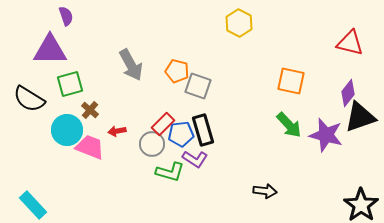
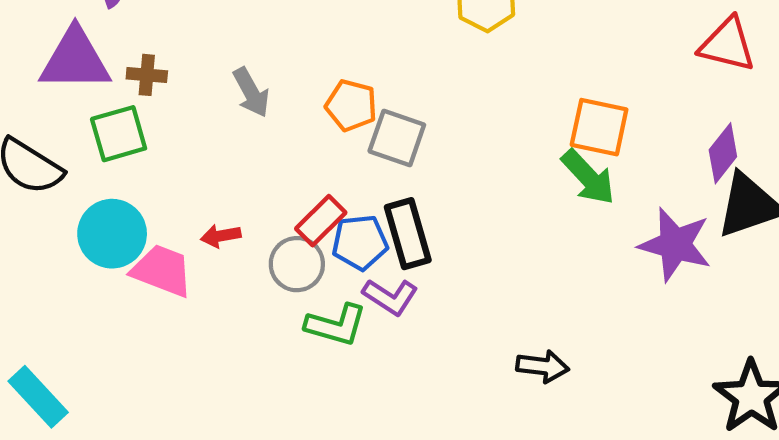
gray arrow: (131, 65) -> (251, 92), size x0.7
brown cross: (90, 110) -> (147, 75), moved, turned -36
green arrow: (289, 125) -> (588, 177), moved

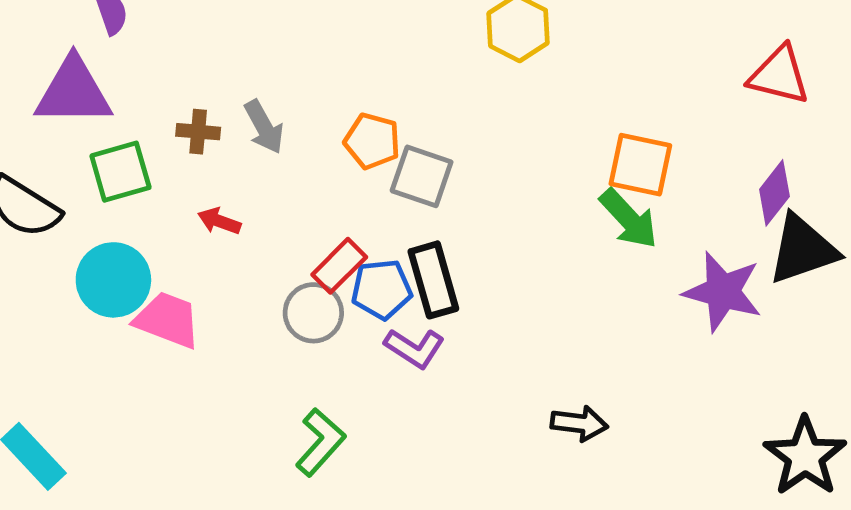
brown cross: (147, 75) -> (198, 132), moved
red arrow: (221, 236) -> (219, 221), moved, turned 30
green L-shape: (336, 325) -> (320, 442), moved, turned -64

